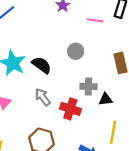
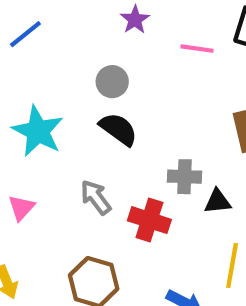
gray circle: (76, 51) -> (112, 82), moved
black semicircle: (42, 65) -> (118, 129), moved

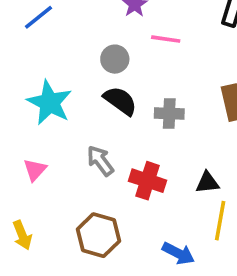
pink line: (197, 49) -> (166, 39), moved
gray cross: (185, 177) -> (169, 113), moved
black triangle: (218, 201) -> (207, 182), moved

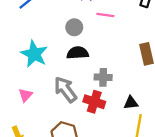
black semicircle: (120, 101) -> (78, 53), turned -40
gray cross: (169, 113) -> (103, 77), moved
gray arrow: (100, 161) -> (65, 89), size x1.4

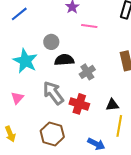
gray circle: (74, 27) -> (51, 42), moved
gray cross: (103, 77) -> (87, 72), moved, turned -35

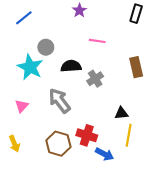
pink line: (89, 26) -> (97, 41), moved
gray circle: (51, 42) -> (46, 47), moved
red cross: (79, 104) -> (87, 135), moved

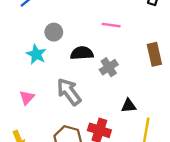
cyan star: (30, 67) -> (36, 54), size x0.7
black triangle: (121, 113) -> (129, 106), moved

